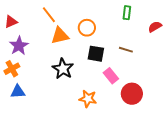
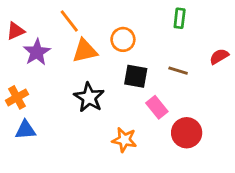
red semicircle: (155, 27) -> (219, 56), moved
purple star: (19, 46) -> (37, 52), moved

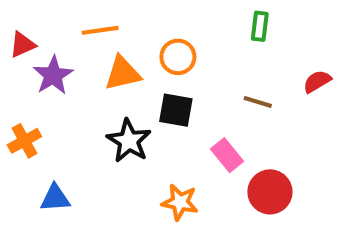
orange line: (69, 21) -> (100, 30), turned -60
black square: (136, 76) -> (176, 110), moved
blue triangle: (25, 130) -> (55, 198), moved

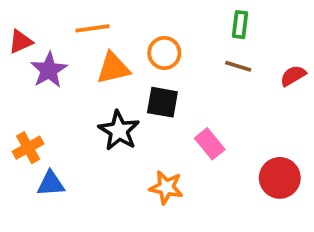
brown line: (258, 102) -> (238, 66), moved
orange cross: (24, 141) -> (28, 148), moved
red circle: (270, 192) -> (280, 178), moved

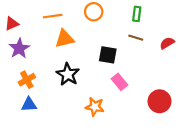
orange circle: (164, 53) -> (94, 12), moved
purple star: (49, 70) -> (19, 48), moved
black square: (162, 102) -> (108, 55), moved
orange cross: (28, 148) -> (27, 80), moved

